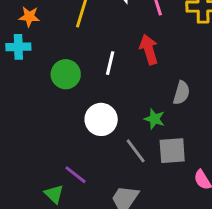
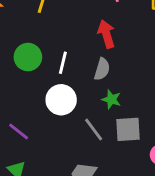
white line: (110, 63) -> (63, 63), moved
gray semicircle: (181, 93) -> (102, 69), moved
purple line: (75, 175) -> (19, 132), moved

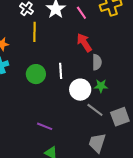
gray semicircle: (102, 69) -> (97, 62), moved
white circle: (61, 100) -> (80, 90), moved
gray square: (128, 129) -> (120, 117), moved

